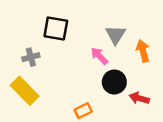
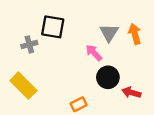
orange arrow: (143, 51) -> (135, 34), moved
gray cross: (31, 57) -> (29, 44), moved

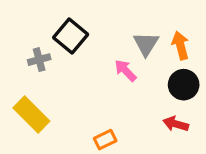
black square: (53, 27) -> (71, 36), turned 30
black circle: (108, 77) -> (184, 85), moved

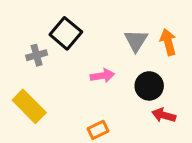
pink arrow: (126, 71) -> (102, 76), moved, turned 125
black circle: (184, 85) -> (149, 86), moved

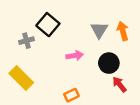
red arrow: (164, 115) -> (120, 84), turned 35

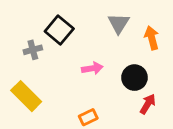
gray triangle: (99, 30) -> (119, 23), moved
red arrow: (120, 84) -> (148, 104), turned 70

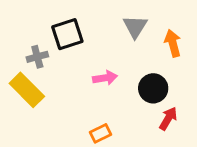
black square: (59, 30) -> (67, 34), turned 32
yellow rectangle: (26, 96) -> (27, 90), moved

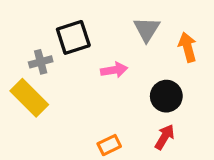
pink arrow: (105, 78) -> (114, 70), moved
red arrow: (168, 118) -> (165, 137), moved

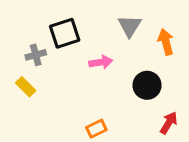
yellow rectangle: (29, 98) -> (26, 87), size x0.6
red arrow: (165, 137) -> (169, 123), moved

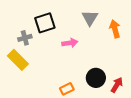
black circle: (147, 85) -> (96, 78), moved
yellow rectangle: (26, 87) -> (18, 60), size x1.5

